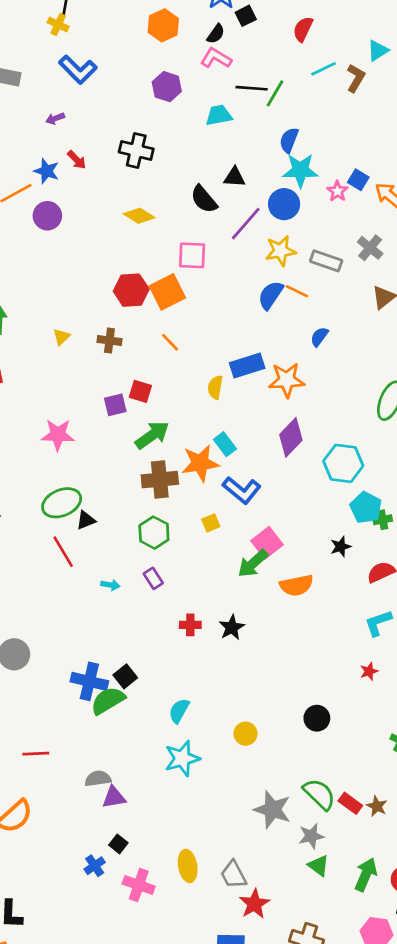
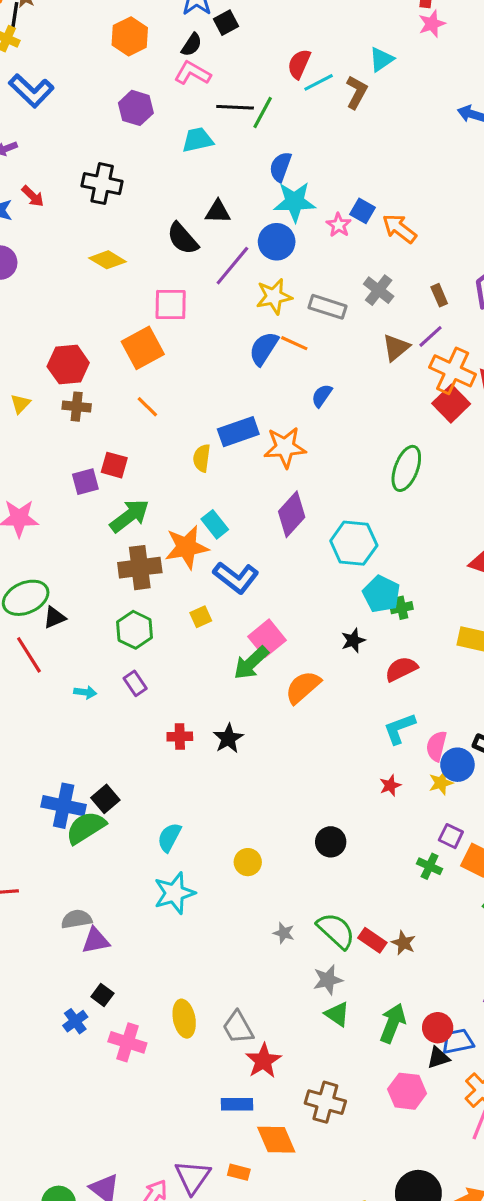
red semicircle: (303, 29) -> (299, 64), moved
red hexagon: (131, 290) -> (68, 365), moved
orange semicircle: (297, 585) -> (303, 687), turned 152
gray star: (272, 810) -> (284, 933), moved, size x0.5

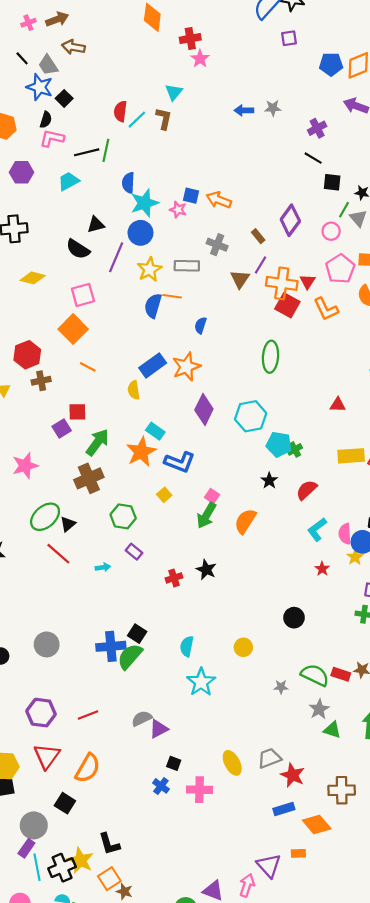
brown cross: (140, 568) -> (89, 478), moved
pink square: (267, 638) -> (212, 496), size x0.6
gray trapezoid: (238, 1027) -> (269, 758), turned 115

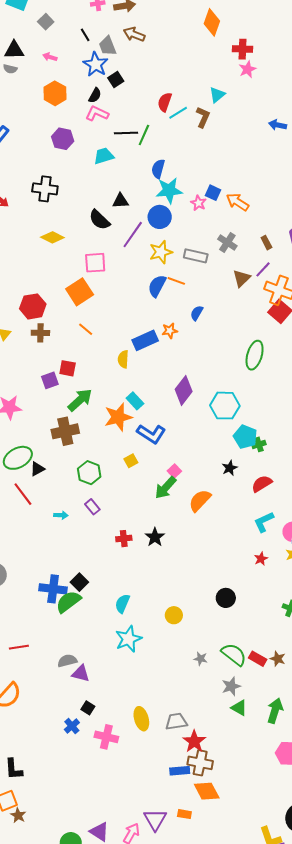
orange star: (186, 367) -> (170, 331), moved, size x0.6
purple triangle: (159, 729) -> (81, 673), turned 30
brown cross: (342, 790) -> (200, 763), moved

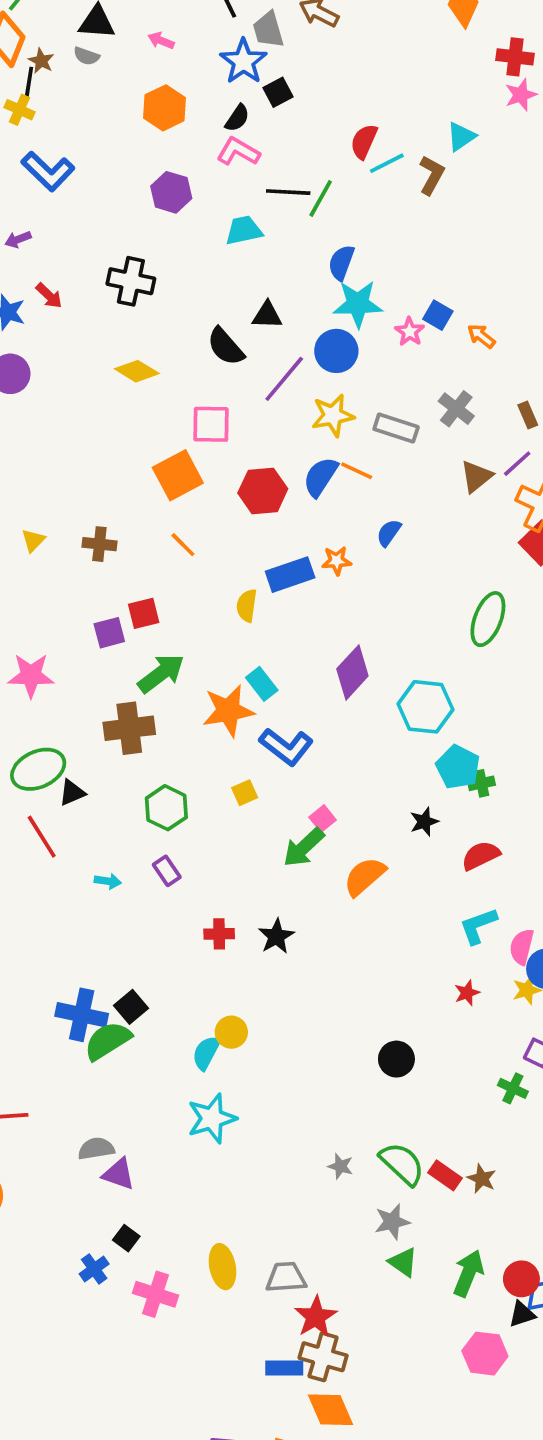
orange arrow: (238, 202) -> (481, 336), size x0.7
red hexagon: (33, 306) -> (263, 491), moved
red square: (68, 368) -> (144, 613), turned -30
yellow circle: (174, 615) -> (231, 1032), moved

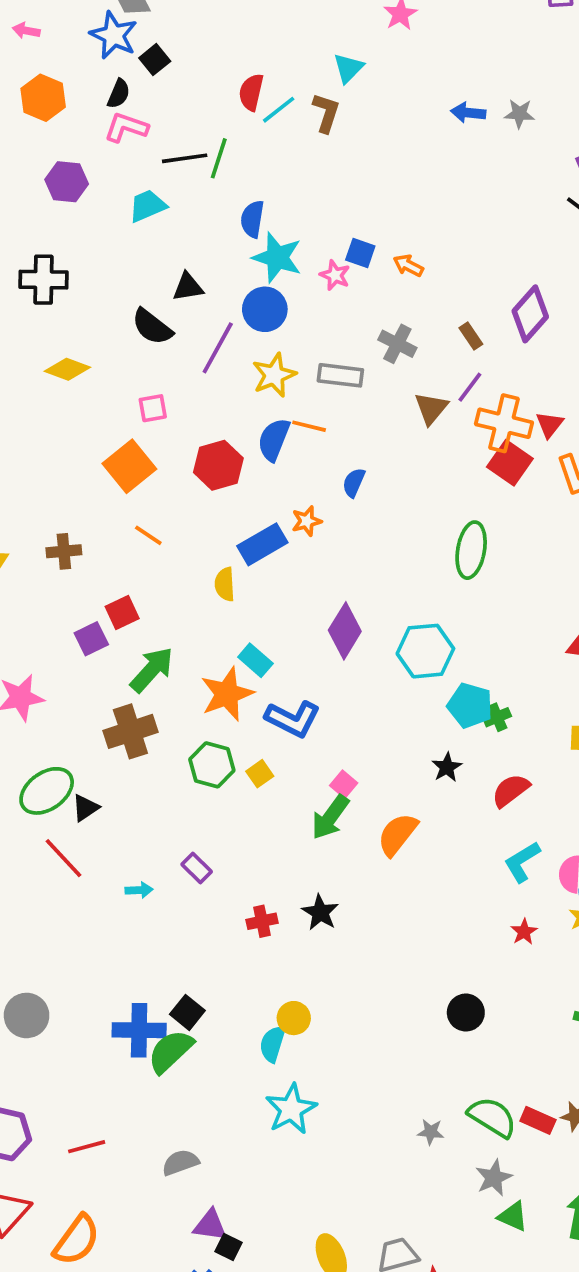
cyan star: (358, 304) -> (277, 257), turned 30
pink square: (211, 424) -> (153, 408), size x0.7
green hexagon: (166, 808) -> (212, 765), moved
purple triangle: (119, 1174) -> (210, 1225), moved

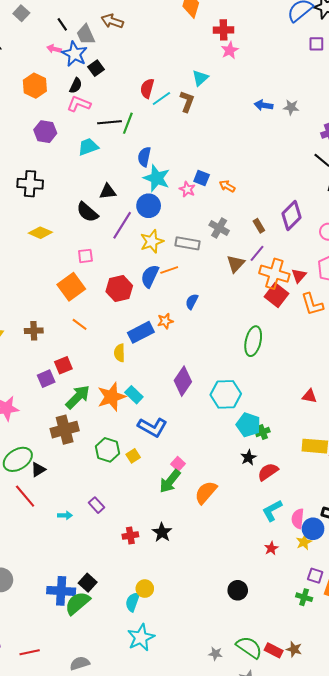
pink arrow: (26, 31) -> (54, 49), moved
orange line: (309, 426) -> (169, 270), turned -36
orange star: (227, 694) -> (111, 397), moved
black star: (447, 767) -> (248, 458), moved

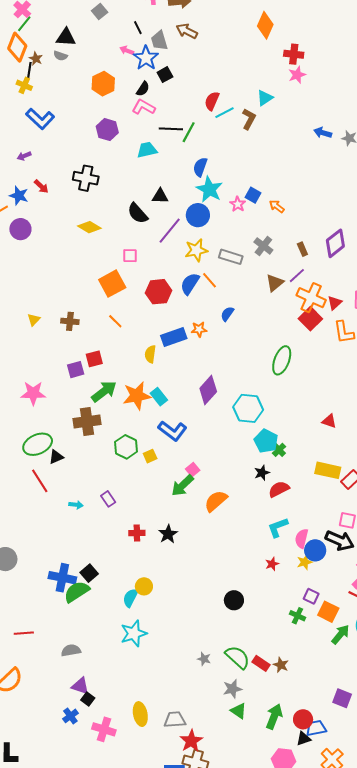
orange line: (169, 270) -> (209, 280), turned 60
green cross: (263, 432) -> (279, 450), turned -32

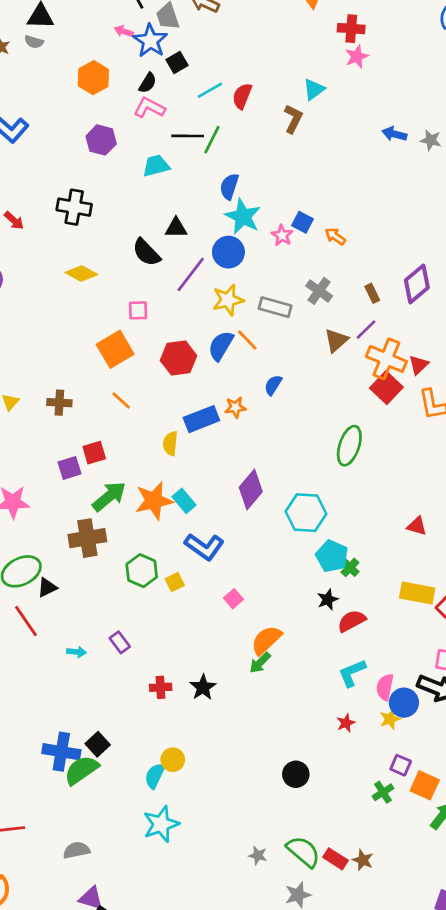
cyan line: (224, 113) -> (210, 90), moved
green arrow: (182, 486) -> (260, 663), moved, size x0.7
green cross: (298, 616) -> (383, 792), turned 35

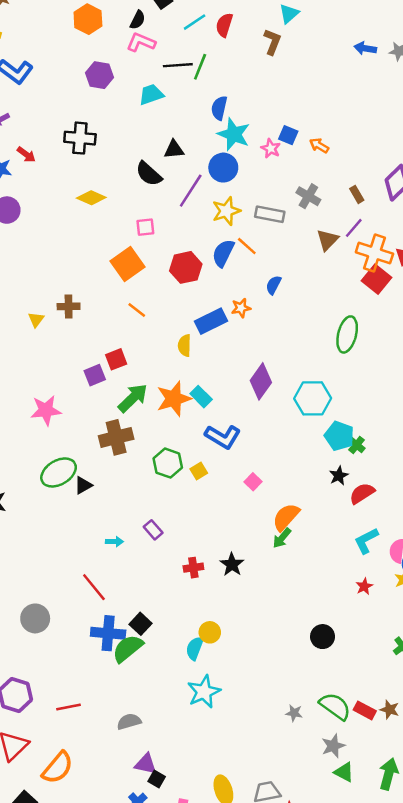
brown cross: (59, 403) -> (69, 306), moved
red line: (26, 621) -> (94, 587), moved

